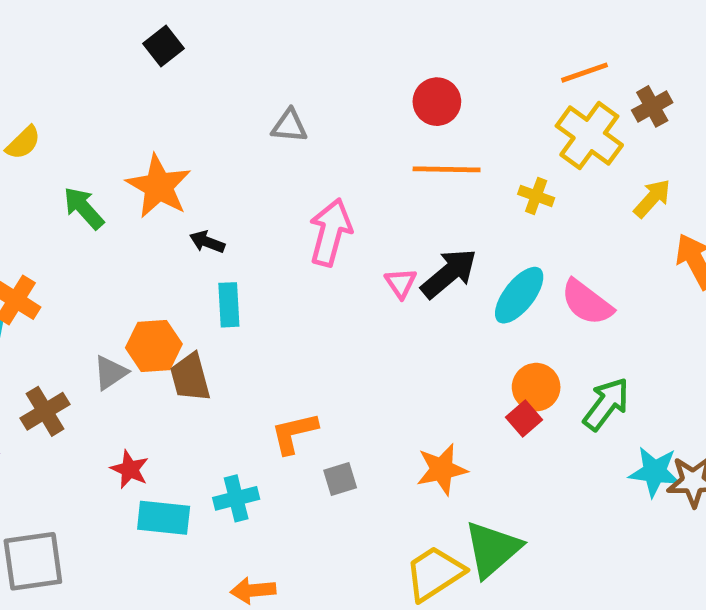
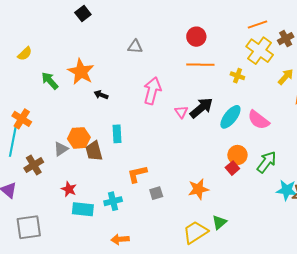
cyan rectangle: (229, 305) -> (117, 134), moved
green triangle: (493, 549) -> (219, 222), size x0.6

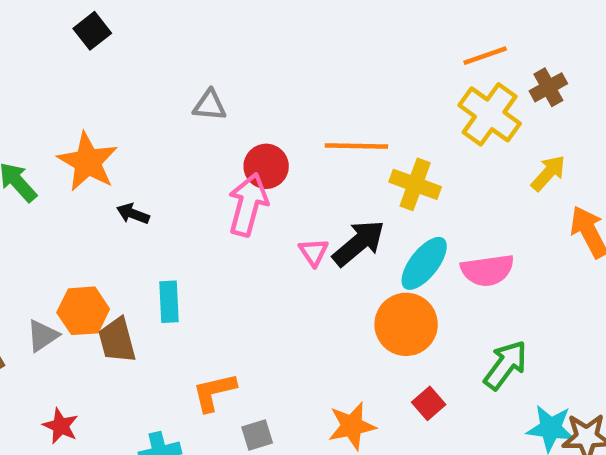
red circle: (196, 37) -> (266, 166), moved
yellow cross: (237, 76) -> (415, 184), moved, size x1.5
pink semicircle: (259, 120) -> (487, 270), turned -45
orange circle: (237, 155) -> (406, 324), moved, size x1.4
red square: (232, 168) -> (429, 403), moved

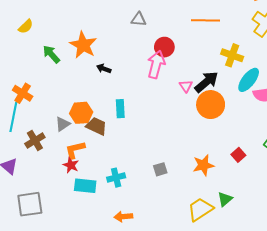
orange line: (356, 146) -> (205, 20), moved
cyan ellipse: (424, 263) -> (249, 80), moved
orange circle: (406, 324) -> (211, 105), moved
brown trapezoid: (117, 340) -> (97, 126), turned 130
orange L-shape: (214, 392) -> (75, 150), moved

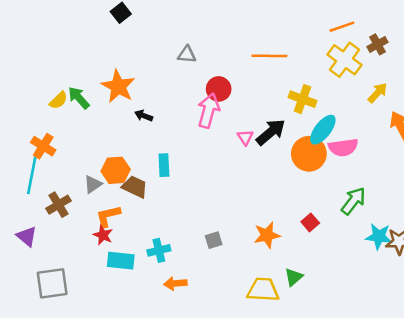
yellow semicircle: (26, 26) -> (58, 100), moved
orange circle: (211, 105) -> (309, 154), moved
yellow trapezoid: (200, 209) -> (263, 290), turned 36
orange arrow: (123, 217) -> (175, 283), moved

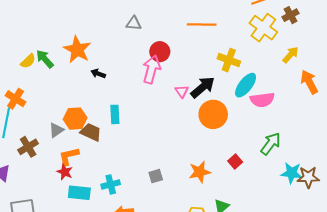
orange circle: (309, 154) -> (213, 114), moved

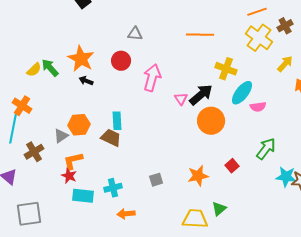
red circle: (160, 52) -> (121, 61), moved
black arrow: (98, 74) -> (86, 81), moved
pink semicircle: (262, 100) -> (258, 107), size x0.7
brown trapezoid: (91, 132) -> (111, 138), moved

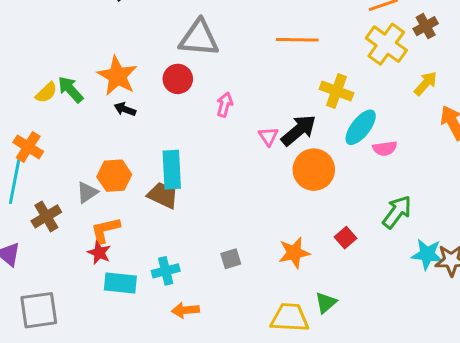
gray triangle: (135, 34) -> (199, 38), size x1.8
pink arrow: (152, 78) -> (225, 105), size x0.6
cyan rectangle: (117, 121) -> (172, 170), size x1.4

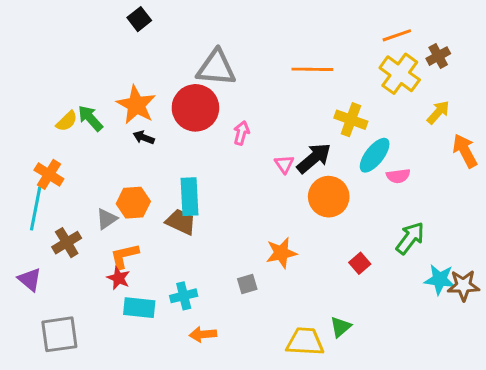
red circle: (178, 79) -> (195, 108), size x1.6
orange star: (294, 253) -> (281, 253), moved

